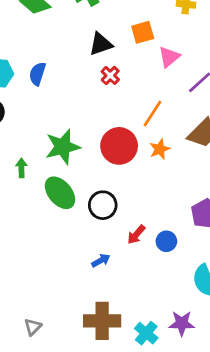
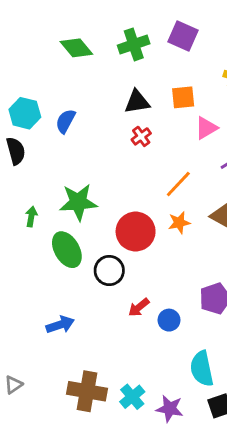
red circle: (119, 146) -> (136, 232), moved
blue arrow: (101, 260) -> (60, 325), moved, size x1.4
cyan cross: (146, 333) -> (132, 397), moved

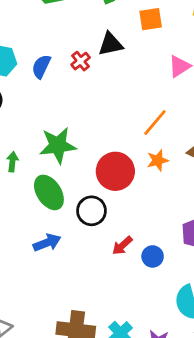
orange square: (183, 97) -> (151, 19), moved
red cross: (141, 136) -> (81, 61), moved
blue arrow: (60, 325) -> (47, 243), moved

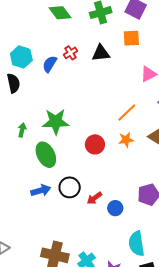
red cross: (81, 61) -> (70, 53), moved
red circle: (115, 171) -> (95, 144), size x0.7
black circle: (92, 211) -> (70, 187), moved

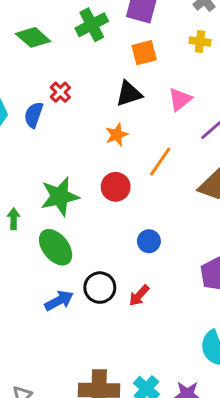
black triangle: (101, 53) -> (129, 94), moved
orange star: (126, 140) -> (117, 135), moved
red circle: (95, 144) -> (116, 187), moved
blue circle: (115, 208) -> (149, 241), moved

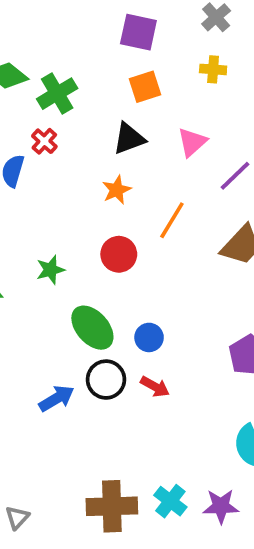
green cross: (92, 25) -> (57, 94), moved
green star: (60, 196) -> (50, 270), size x0.6
blue circle: (149, 241) -> (149, 337), moved
green ellipse: (56, 247) -> (92, 328), moved
red arrow: (139, 295) -> (155, 387), turned -100

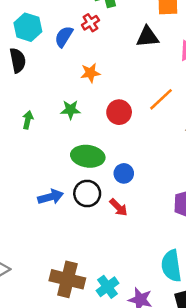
orange star: (117, 190) -> (90, 73), moved
green ellipse: (92, 328) -> (88, 156), turned -56

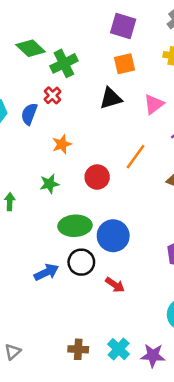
blue circle: (124, 173) -> (113, 236), size x1.6
red arrow: (119, 207) -> (115, 285), moved
brown cross: (67, 279) -> (78, 349), size x0.6

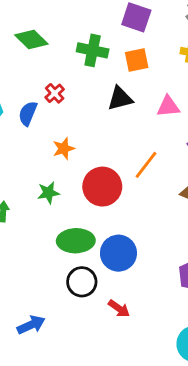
green cross: (64, 63) -> (93, 50), moved, turned 36
pink triangle: (154, 104) -> (168, 107), turned 30
red circle: (97, 177) -> (102, 187), size x1.4
blue arrow: (46, 272) -> (31, 325), moved

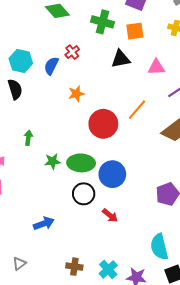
green star: (48, 193) -> (52, 161), moved

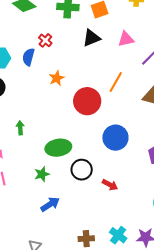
green star: (52, 161) -> (42, 174), moved
green ellipse: (81, 163) -> (58, 148), moved
blue circle: (112, 174) -> (115, 138), moved

